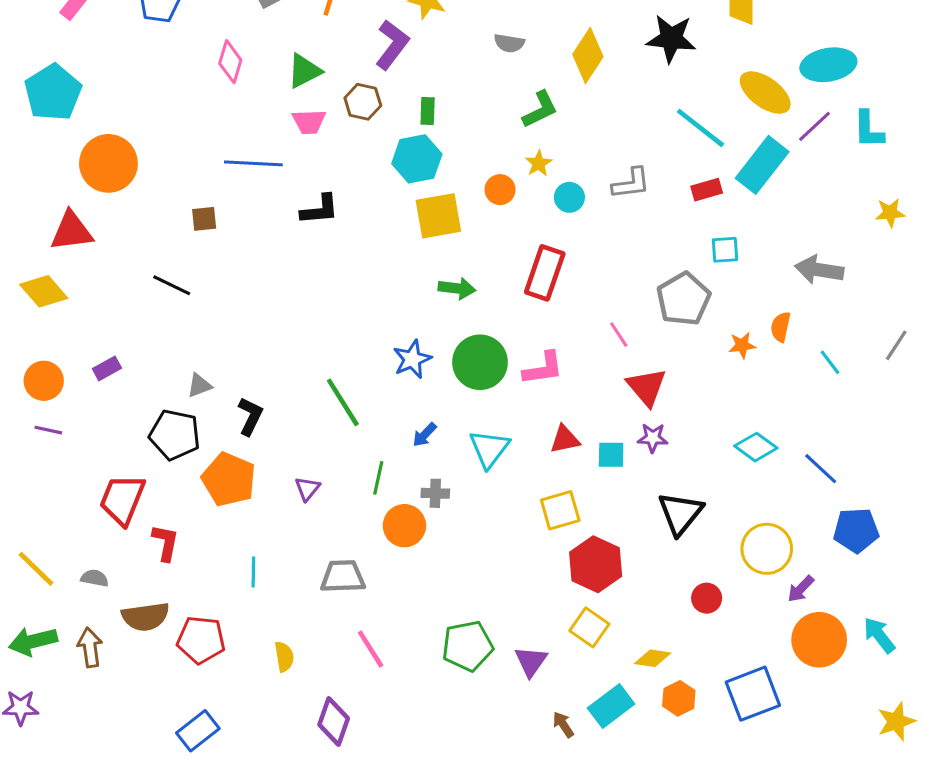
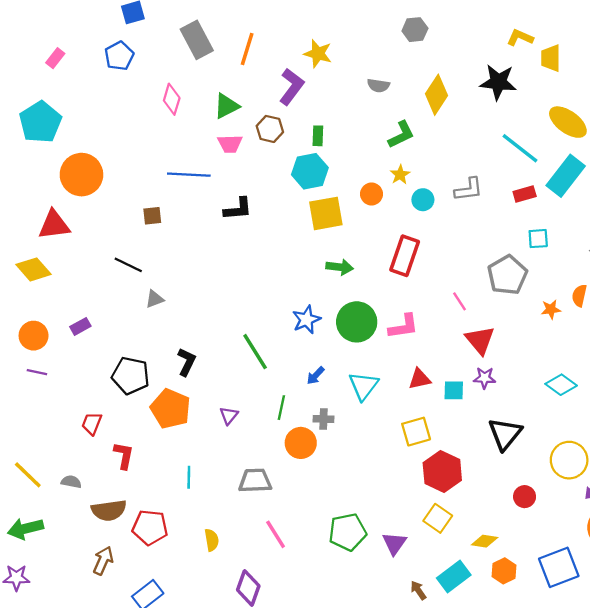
gray triangle: (199, 385) -> (155, 299), moved
red trapezoid: (122, 499) -> (92, 424), size x0.6
brown arrow: (90, 647) -> (103, 561), moved, turned 32

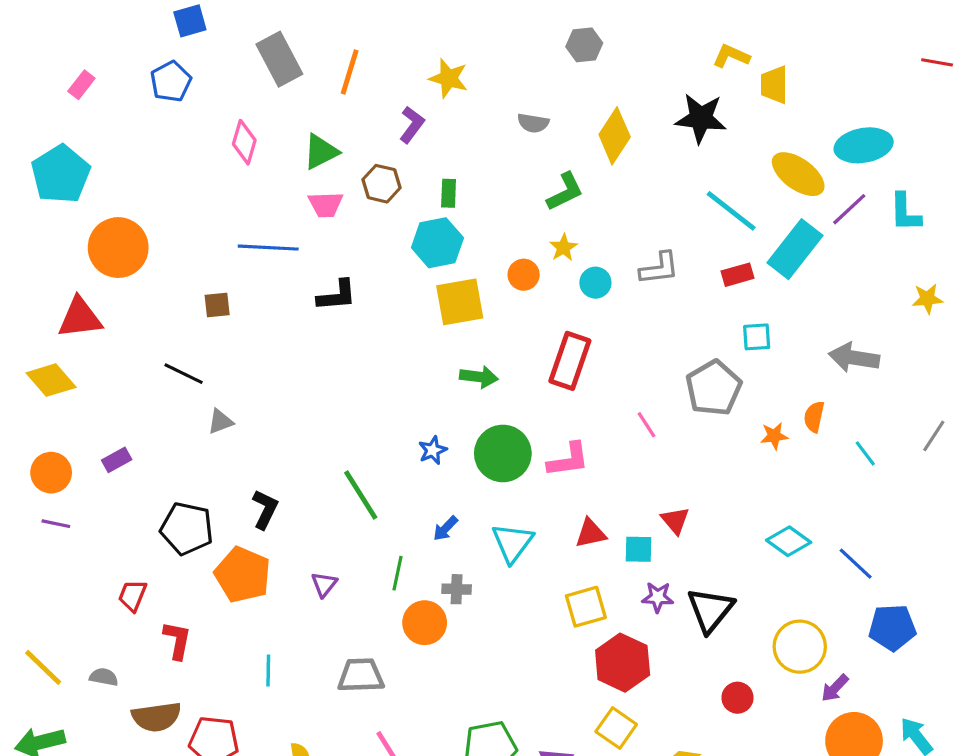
purple L-shape: (292, 87) -> (412, 125), size x0.7
blue star: (306, 320) -> (433, 450), size x0.7
red triangle: (480, 340) -> (675, 521), moved, size x0.7
purple star: (485, 378) -> (658, 597), moved

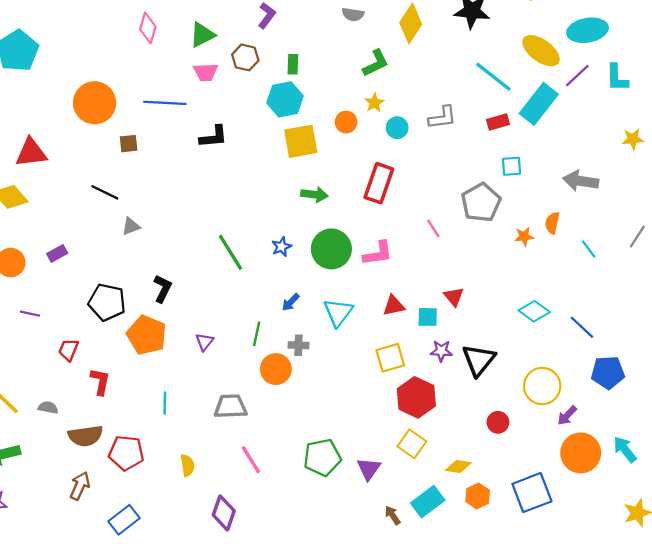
orange circle: (118, 248) -> (95, 103), moved
green line: (361, 495) -> (231, 252), moved
purple line: (56, 524) -> (30, 314), moved

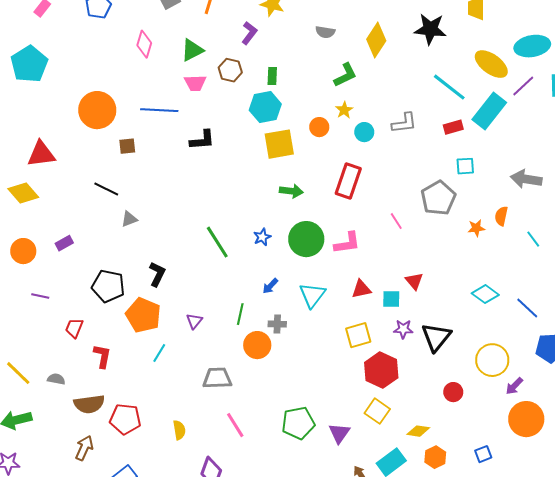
cyan line: (165, 403) -> (159, 353), moved, turned 30
blue square: (532, 493) -> (483, 454), size x0.5

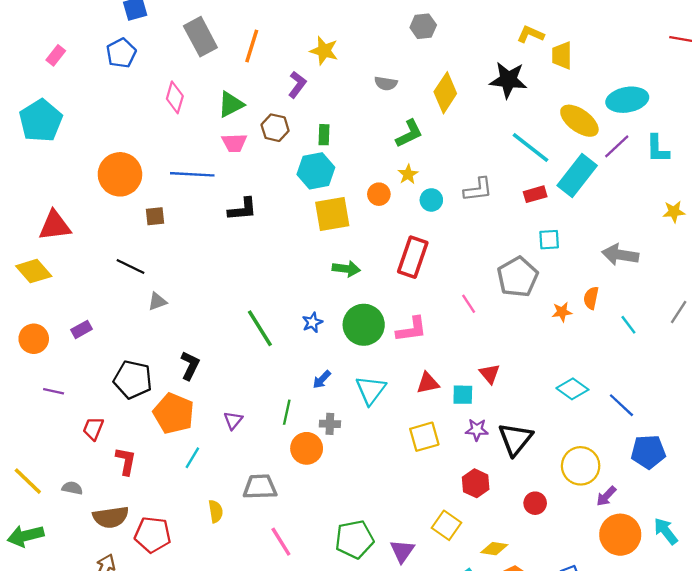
red hexagon: (381, 370) -> (476, 483), moved, size x0.7
yellow semicircle: (179, 430) -> (216, 511), moved

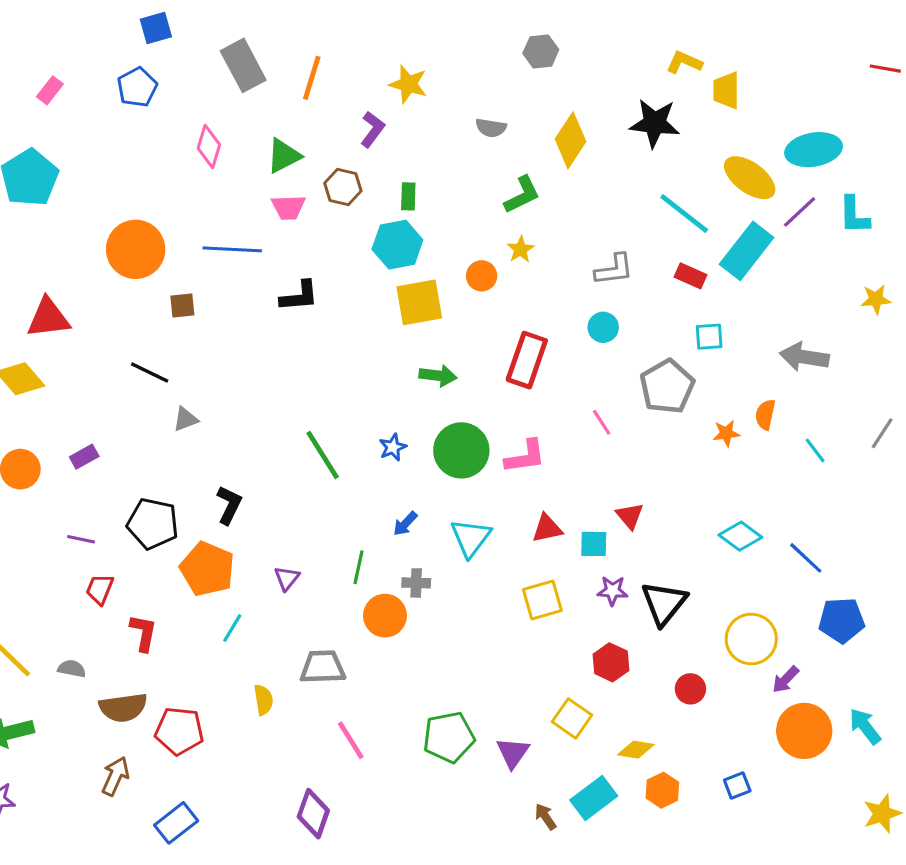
red rectangle: (535, 194) -> (690, 276), turned 40
cyan circle: (431, 200) -> (603, 327), moved
purple line: (54, 391) -> (81, 539), moved

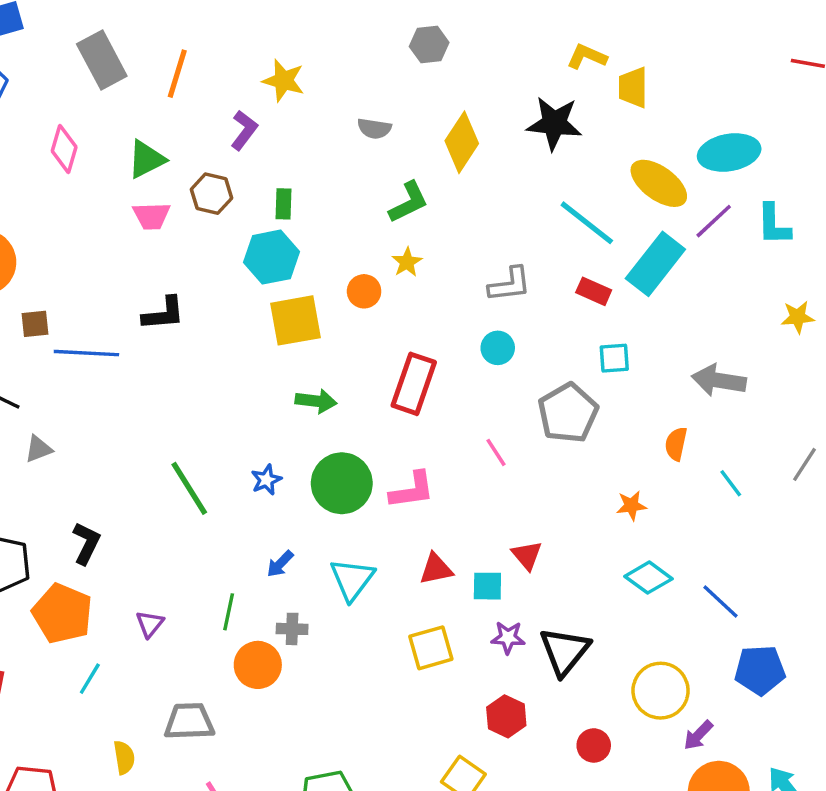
blue line: (232, 249) -> (86, 353), moved
orange star: (726, 433) -> (631, 506), moved

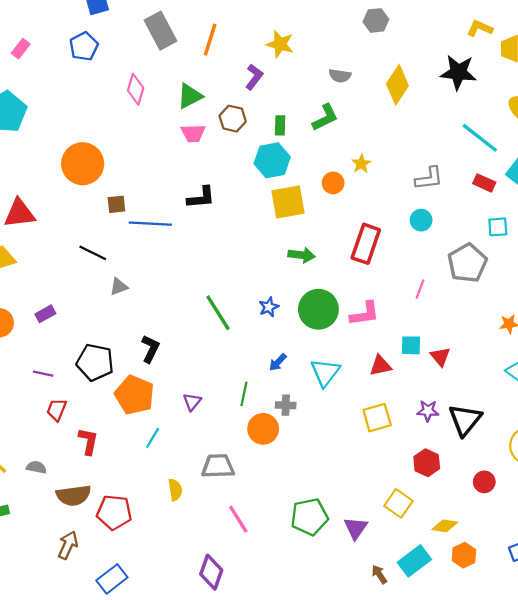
green L-shape: (409, 202) -> (325, 117), moved
pink line: (496, 452) -> (420, 289), turned 54
cyan square: (487, 586) -> (411, 345), moved

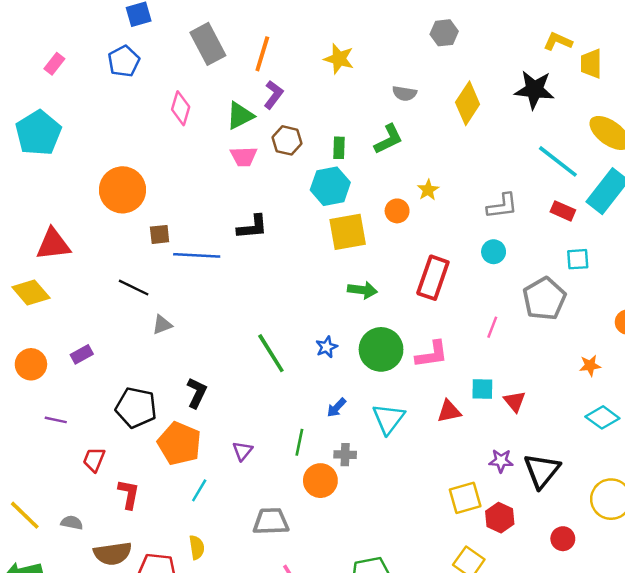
purple L-shape: (254, 77) -> (273, 95), moved
purple line: (43, 374) -> (56, 420), moved
yellow square: (377, 418) -> (465, 498), moved
yellow semicircle: (175, 490) -> (197, 547), moved

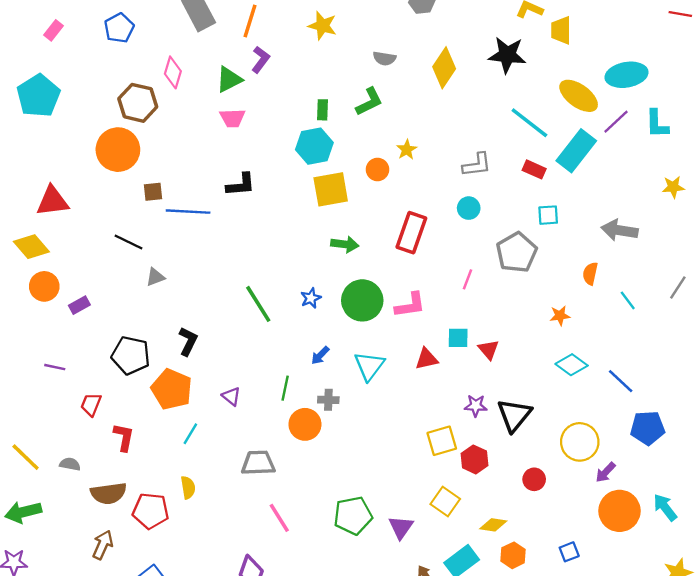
brown hexagon: (287, 140) -> (138, 103), moved, size x1.4
orange circle: (31, 364) -> (44, 286), moved
purple triangle: (242, 451) -> (231, 396), turned -30

